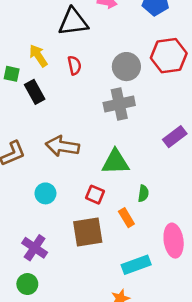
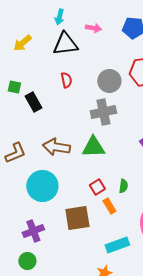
yellow arrow: (38, 56) -> (22, 43), moved, turned -96
green triangle: (116, 162) -> (93, 147), moved
cyan circle: (45, 193) -> (42, 186), size x1.8
red square: (95, 195) -> (97, 187), moved, turned 35
purple cross: (35, 248) -> (33, 231), turned 35

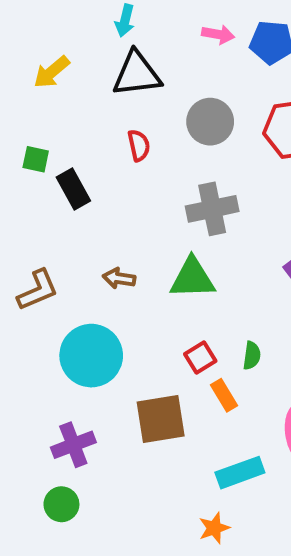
pink arrow: (93, 28) -> (218, 34), moved
gray circle: (109, 81) -> (210, 122), moved
brown arrow: (56, 147) -> (119, 278), size x0.6

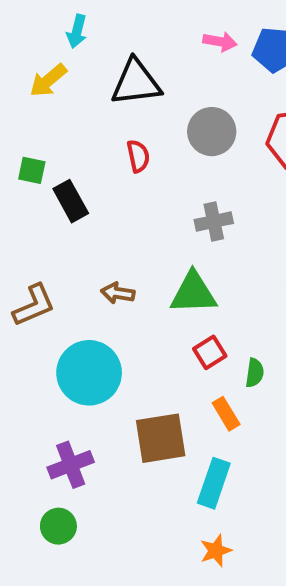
cyan arrow: (125, 20) -> (77, 31), moved
gray cross: (212, 209) -> (214, 222), size x0.7
red square: (200, 358) -> (210, 352), moved
cyan rectangle: (240, 473) -> (214, 483), moved, turned -51

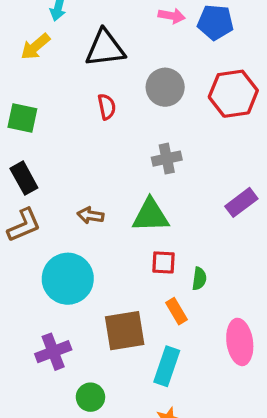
green square: (32, 170) -> (22, 118), size x1.4
black rectangle: (71, 201) -> (24, 178), moved
red square: (210, 352) -> (164, 262), turned 35
green circle: (58, 526) -> (90, 397), moved

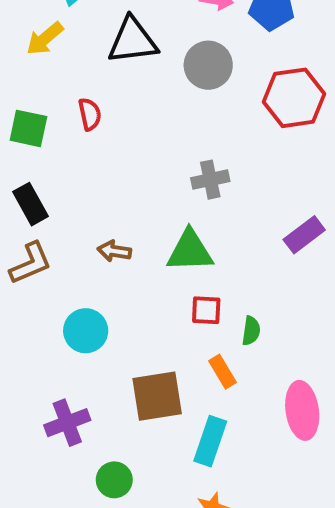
gray circle: (165, 87) -> (208, 65), moved
red semicircle: (107, 107) -> (90, 114), moved
cyan circle: (68, 279) -> (86, 331), size x0.7

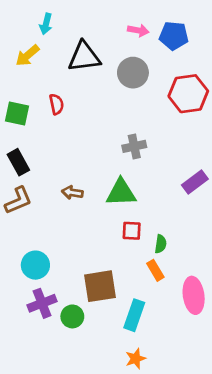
cyan circle: (86, 331) -> (35, 265), moved
orange rectangle: (223, 372) -> (155, 270), moved
green circle: (114, 480) -> (72, 316), moved

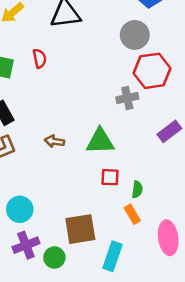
gray circle: (133, 73) -> (135, 35), moved
red hexagon: (188, 94) -> (152, 71), moved
gray cross: (134, 146) -> (127, 98), moved

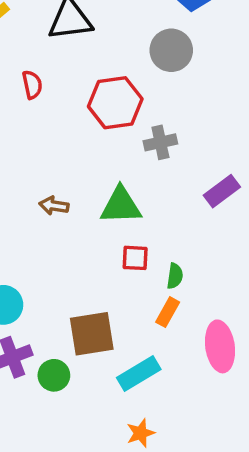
red hexagon: (152, 71) -> (115, 103), moved
orange rectangle: (132, 214) -> (168, 312), turned 60
cyan rectangle: (112, 256) -> (139, 373), turned 40

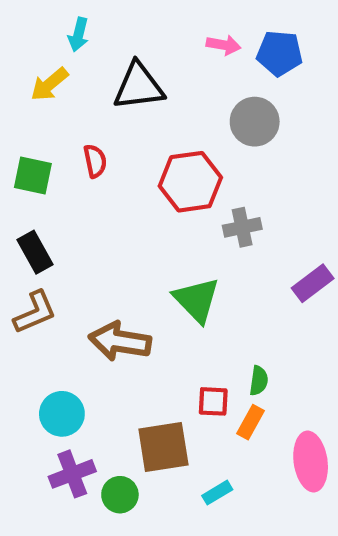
brown arrow: (54, 206) -> (120, 341), moved, size x1.8
green triangle: (121, 206) -> (197, 300), turned 48
red square: (135, 258) -> (213, 401), moved
cyan rectangle: (139, 373) -> (217, 493), size x0.6

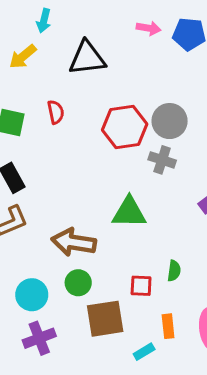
gray circle: (255, 122) -> (170, 121), moved
gray cross: (242, 227) -> (162, 160), turned 30
green triangle: (197, 300) -> (129, 212), turned -45
orange rectangle: (250, 422) -> (168, 326), moved, turned -35
green circle: (120, 495) -> (78, 283), moved

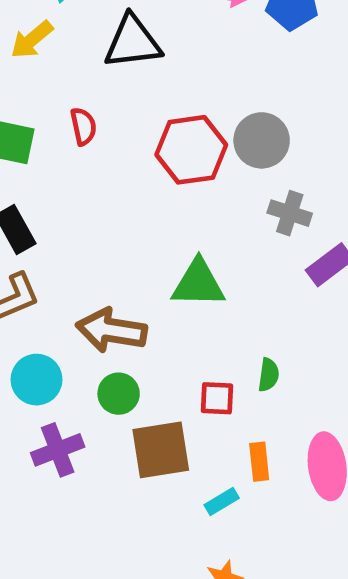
gray cross: (162, 160) -> (290, 213), moved
cyan circle: (32, 295) -> (37, 380), moved
purple cross: (39, 338) -> (58, 450), moved

